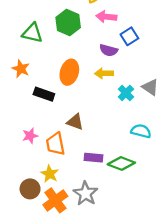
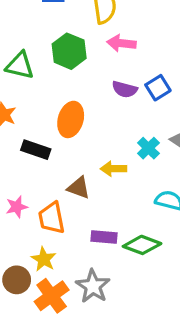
blue square: (129, 36) -> (158, 88), moved
yellow arrow: (104, 73) -> (114, 169), moved

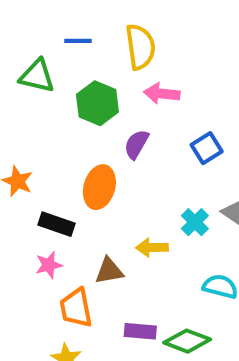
green triangle: (20, 65) -> (37, 76), moved
purple semicircle: (125, 89) -> (136, 144), moved, turned 105
brown triangle: (79, 188) -> (109, 271), turned -30
pink star: (17, 207) -> (49, 265), moved

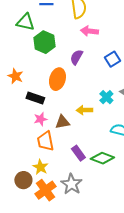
green hexagon: (97, 103) -> (44, 42), moved
pink star: (49, 265) -> (40, 119), moved
purple rectangle: (140, 331) -> (78, 153), turned 49

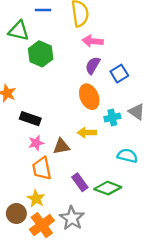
purple semicircle: (76, 57) -> (93, 65), moved
orange ellipse: (57, 79) -> (89, 97), moved, turned -40
cyan cross: (106, 97) -> (112, 117), turned 32

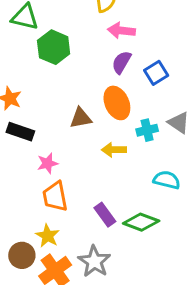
black rectangle: (30, 119) -> (20, 132), moved
brown triangle: (61, 146) -> (81, 118), moved

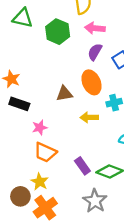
green hexagon: (54, 47) -> (58, 32), moved
orange trapezoid: (55, 197) -> (45, 152), turned -55
gray star: (94, 261) -> (95, 201), moved

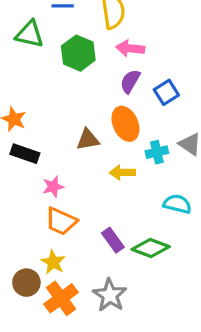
gray star: (95, 201) -> (110, 295), moved

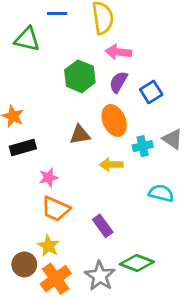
green hexagon: (78, 53) -> (80, 76), moved
black rectangle: (25, 154) -> (23, 148), turned -35
green diamond: (151, 248) -> (137, 263), moved

